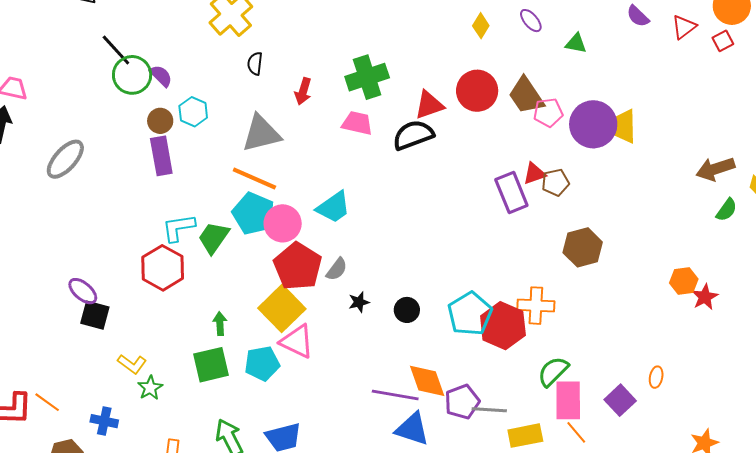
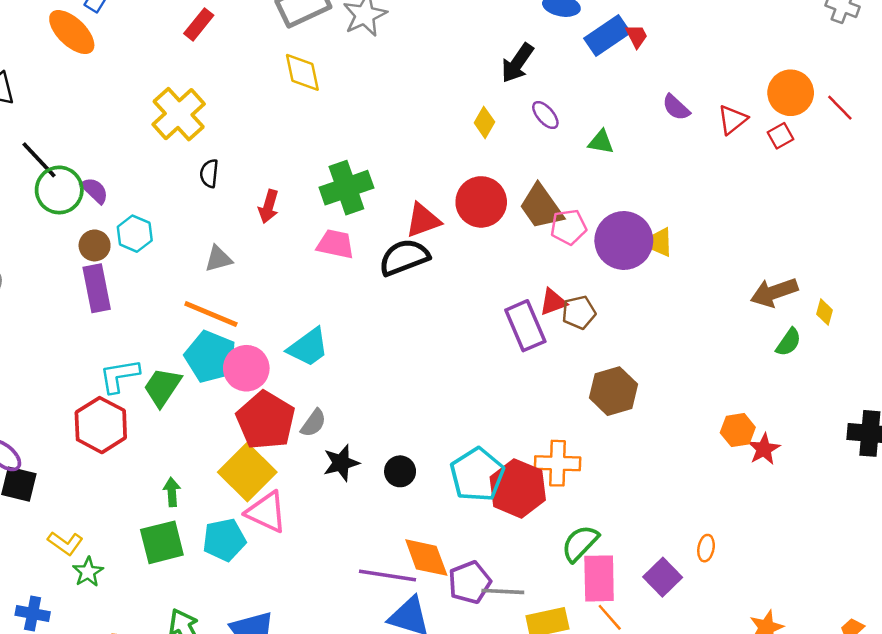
yellow trapezoid: (623, 126) -> (661, 242), size x0.7
gray triangle: (261, 133) -> (218, 259), size x0.6
black star: (359, 302) -> (341, 463), size x1.4

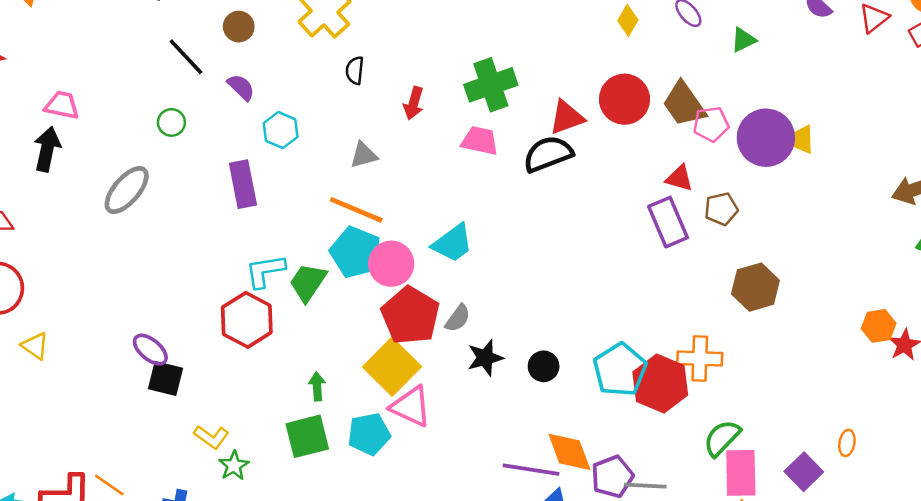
green triangle: (601, 142) -> (743, 40), turned -36
green circle: (59, 190) -> (171, 122), moved, size x0.6
brown circle: (95, 245) -> (239, 27), moved
red triangle: (553, 302) -> (679, 178), moved, turned 36

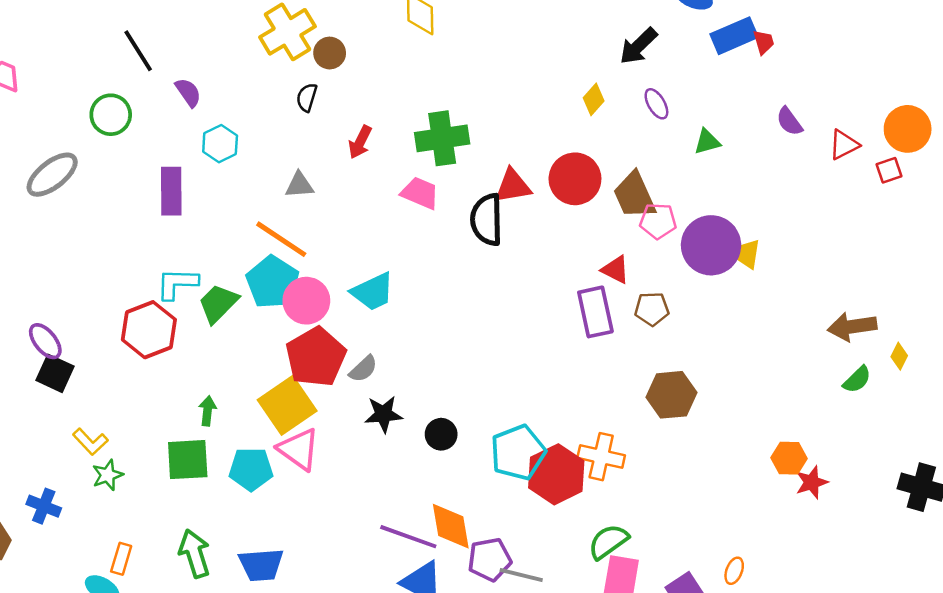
brown circle: (239, 27) -> (330, 53), moved
green circle: (171, 122) -> (111, 115), size x1.4
black semicircle: (548, 154) -> (487, 220), turned -81

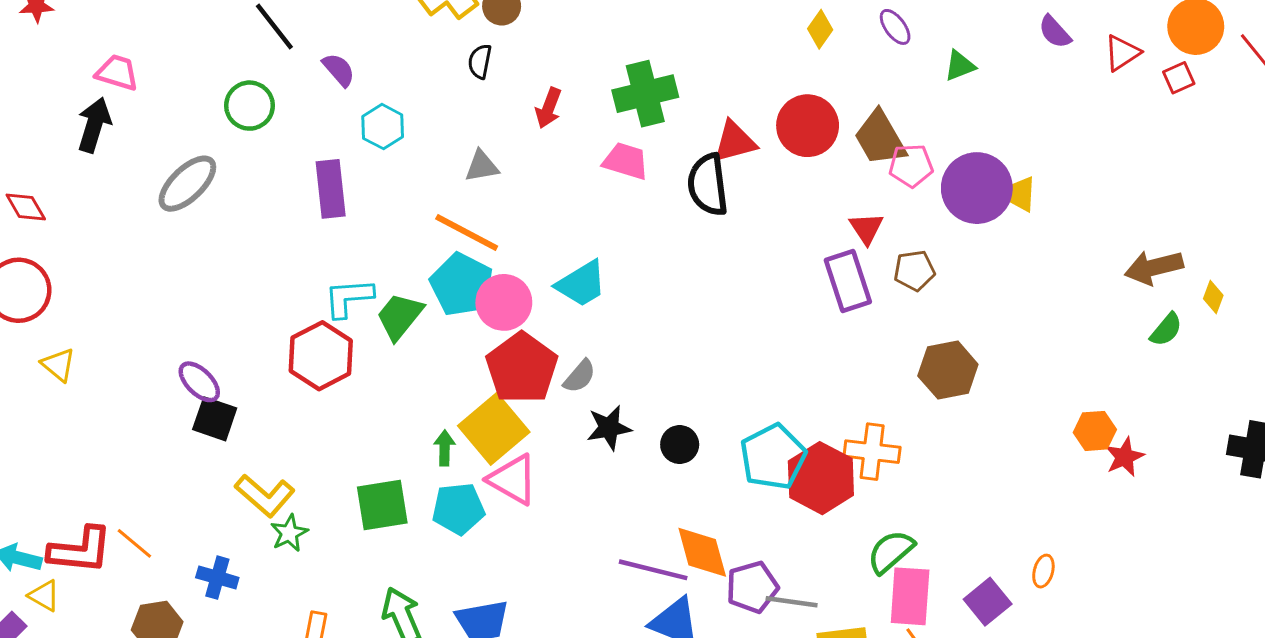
red triangle: (615, 270) -> (866, 228), turned 36
green arrow: (207, 411) -> (445, 448), moved
yellow L-shape: (90, 442) -> (265, 496), size x1.4

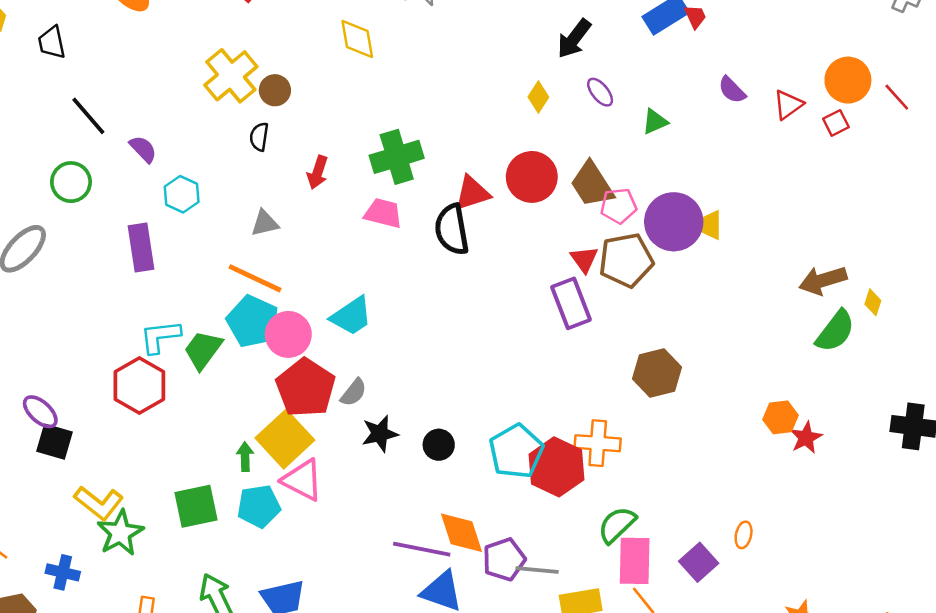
brown pentagon: (914, 271) -> (626, 260), moved, size x1.6
green semicircle: (1166, 330) -> (835, 331), size x1.5
green star: (289, 533) -> (120, 533), size x1.5

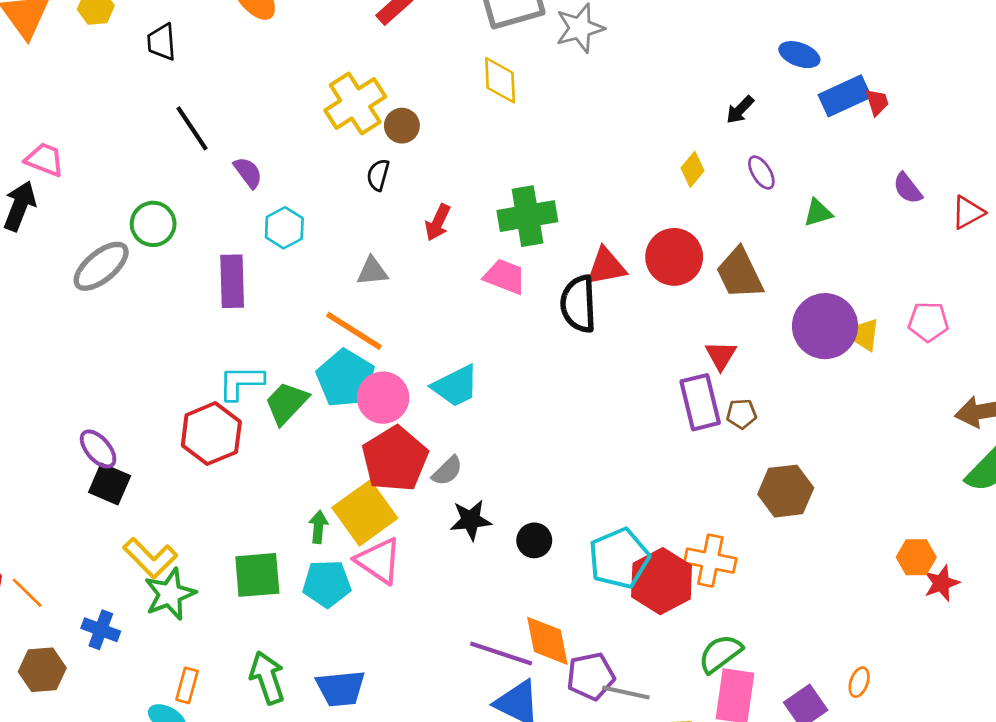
black arrow: (574, 39) -> (740, 110), size x0.7
green circle: (71, 182) -> (153, 224), moved
pink pentagon: (619, 206) -> (928, 322), moved
brown pentagon: (626, 260) -> (741, 414), moved, size x0.5

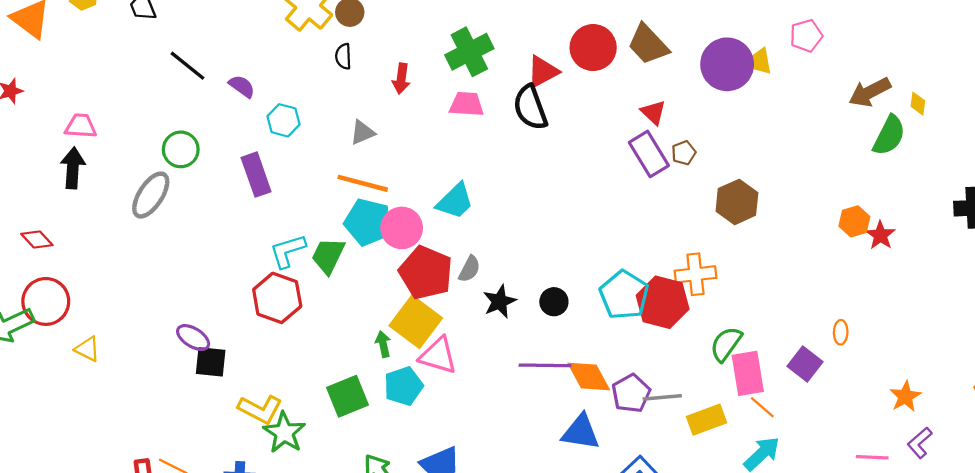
purple line: (501, 653) -> (545, 365), moved

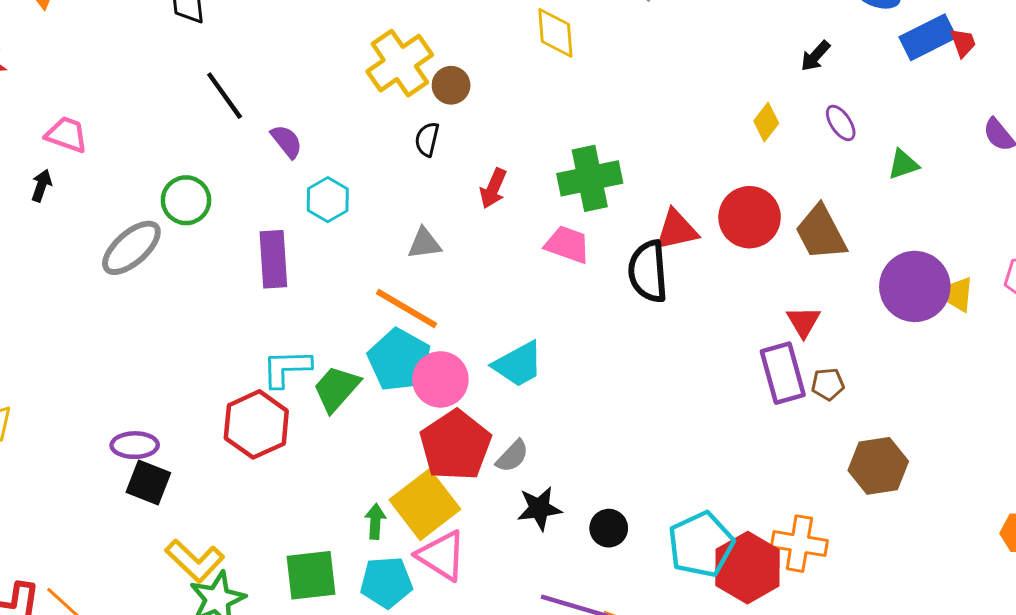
black arrow: (73, 168) -> (41, 186), size x0.6
purple ellipse: (193, 338) -> (135, 445), turned -48

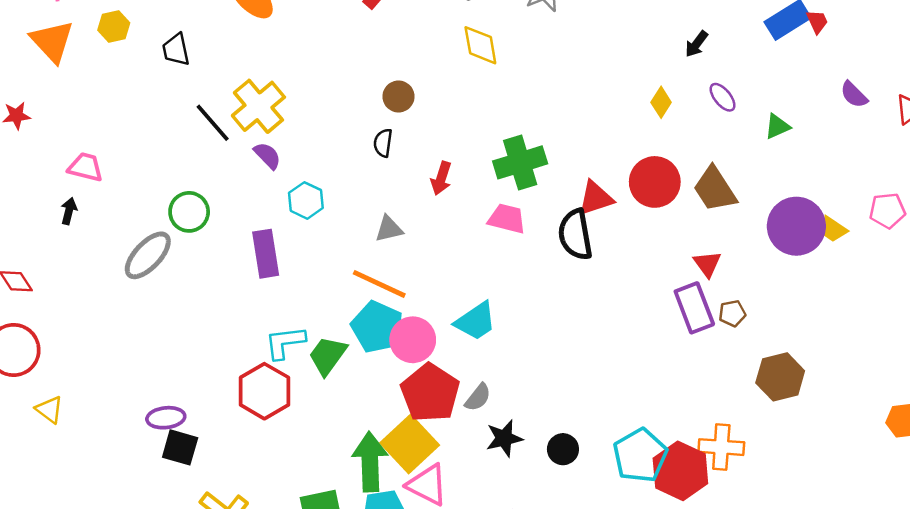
yellow cross: (400, 63) -> (258, 106), moved
yellow trapezoid: (959, 294) -> (833, 229), turned -56
green arrow: (375, 521) -> (370, 462), size x2.0

